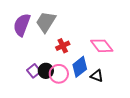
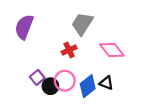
gray trapezoid: (46, 22) -> (82, 24), moved
blue diamond: (80, 67) -> (88, 86), moved
black circle: (46, 71) -> (50, 86), moved

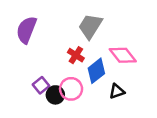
red cross: (69, 50) -> (76, 55), turned -32
black triangle: (106, 83) -> (117, 91), turned -40
blue diamond: (88, 86) -> (96, 71), moved

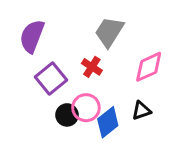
pink diamond: (123, 55) -> (149, 67), turned -76
blue diamond: (96, 71) -> (108, 122), moved
purple square: (41, 85) -> (51, 78), moved, size x1.5

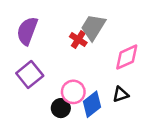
red cross: (92, 67) -> (78, 40), moved
purple square: (51, 78) -> (30, 74), moved
black circle: (67, 115) -> (61, 108), moved

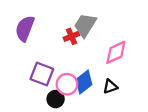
red cross: (78, 40) -> (71, 36), turned 35
purple square: (30, 74) -> (42, 74), moved, turned -30
blue diamond: (92, 104) -> (84, 82), moved

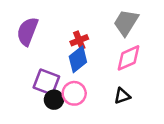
gray trapezoid: (85, 25) -> (126, 23), moved
blue diamond: (84, 82) -> (78, 59), moved
black circle: (56, 99) -> (54, 100), moved

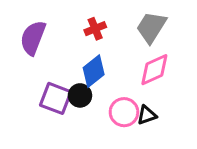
red cross: (79, 40) -> (95, 29), moved
pink circle: (74, 93) -> (124, 112), moved
black circle: (54, 100) -> (80, 95), moved

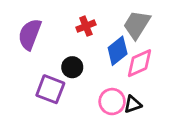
blue diamond: (94, 71) -> (118, 51), moved
black circle: (80, 95) -> (72, 67), moved

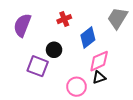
gray trapezoid: (137, 25) -> (117, 18), moved
pink diamond: (140, 63) -> (99, 61), moved
pink circle: (112, 102) -> (77, 87), moved

